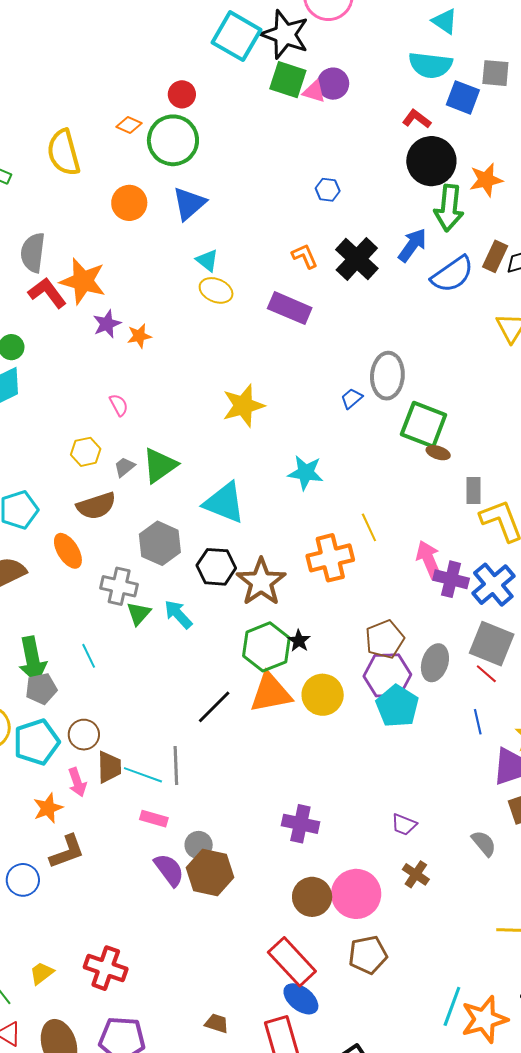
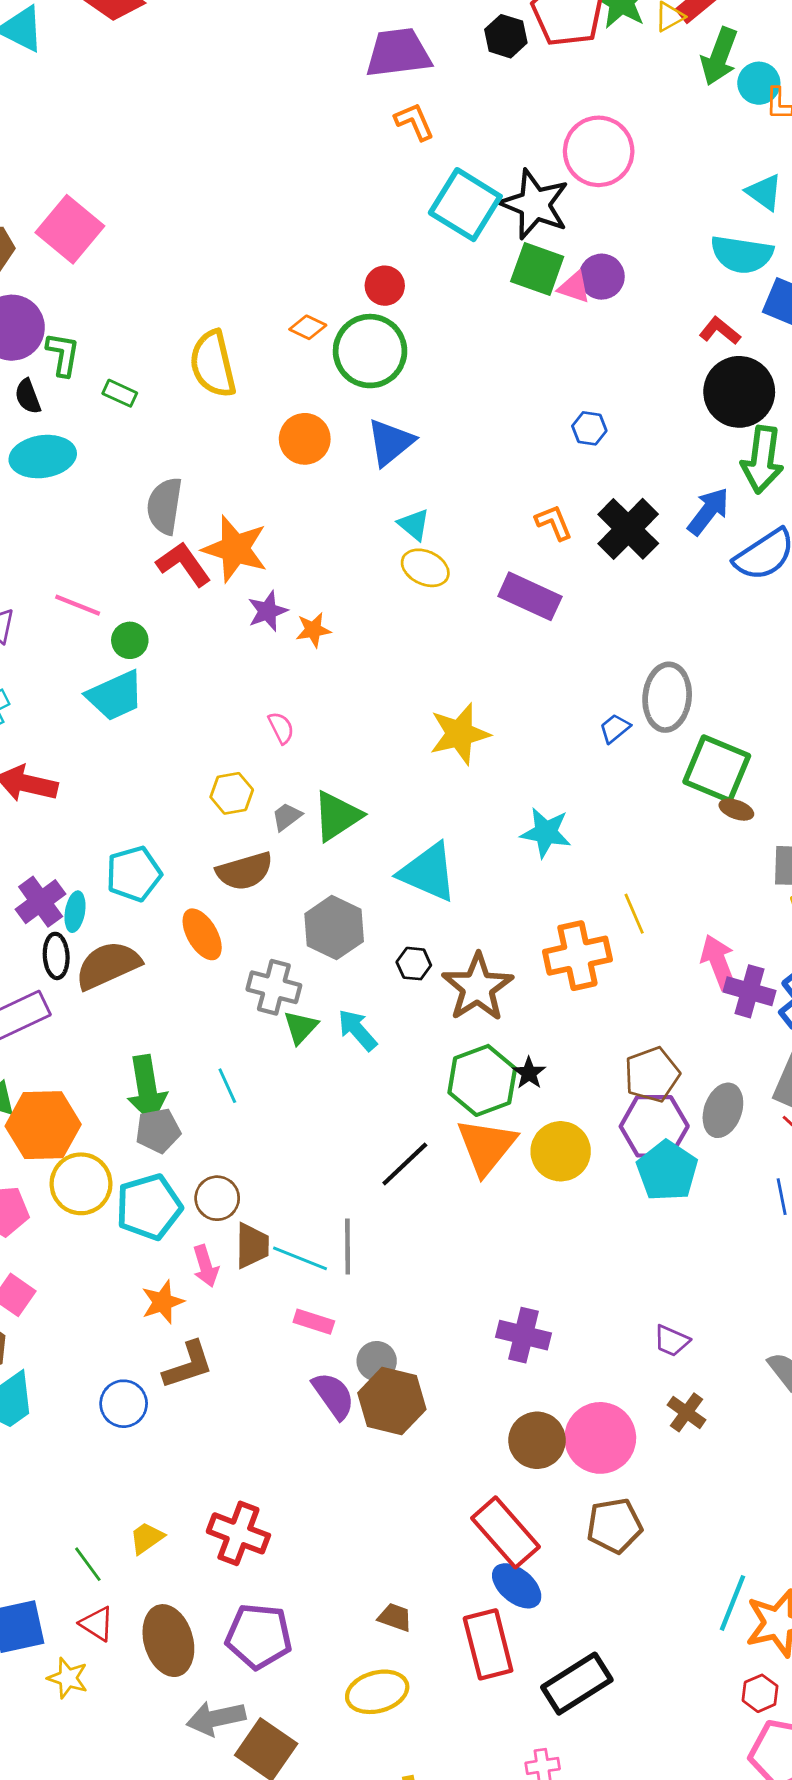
black hexagon: (216, 567) -> (414, 964), size x0.6
orange triangle: (271, 693) -> (486, 1146), turned -42

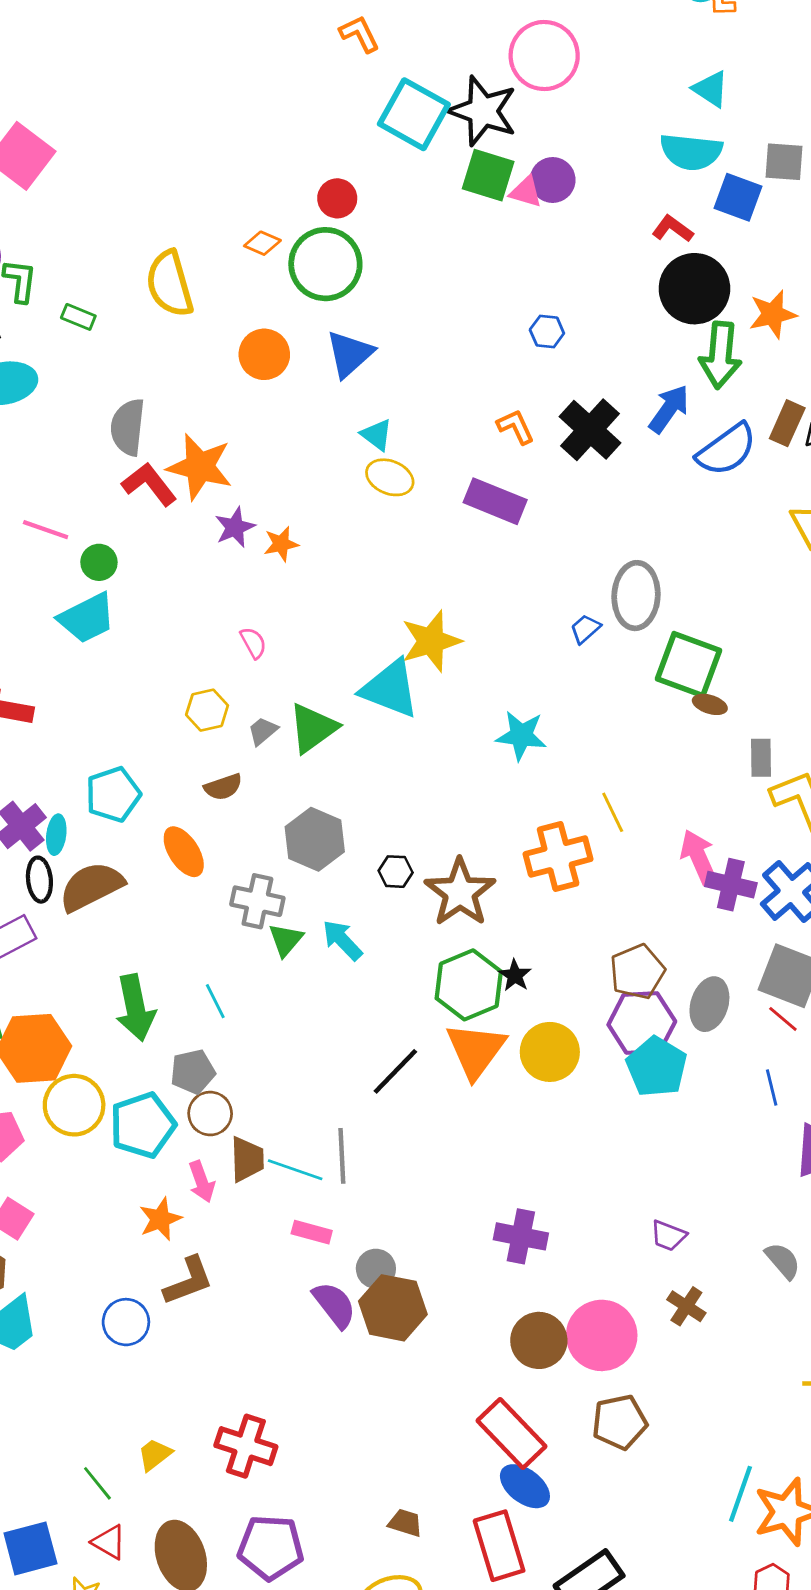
brown semicircle: (245, 871) -> (223, 787), size x0.7
cyan triangle: (428, 872) -> (390, 689), moved
gray pentagon: (158, 1131) -> (193, 1072), moved

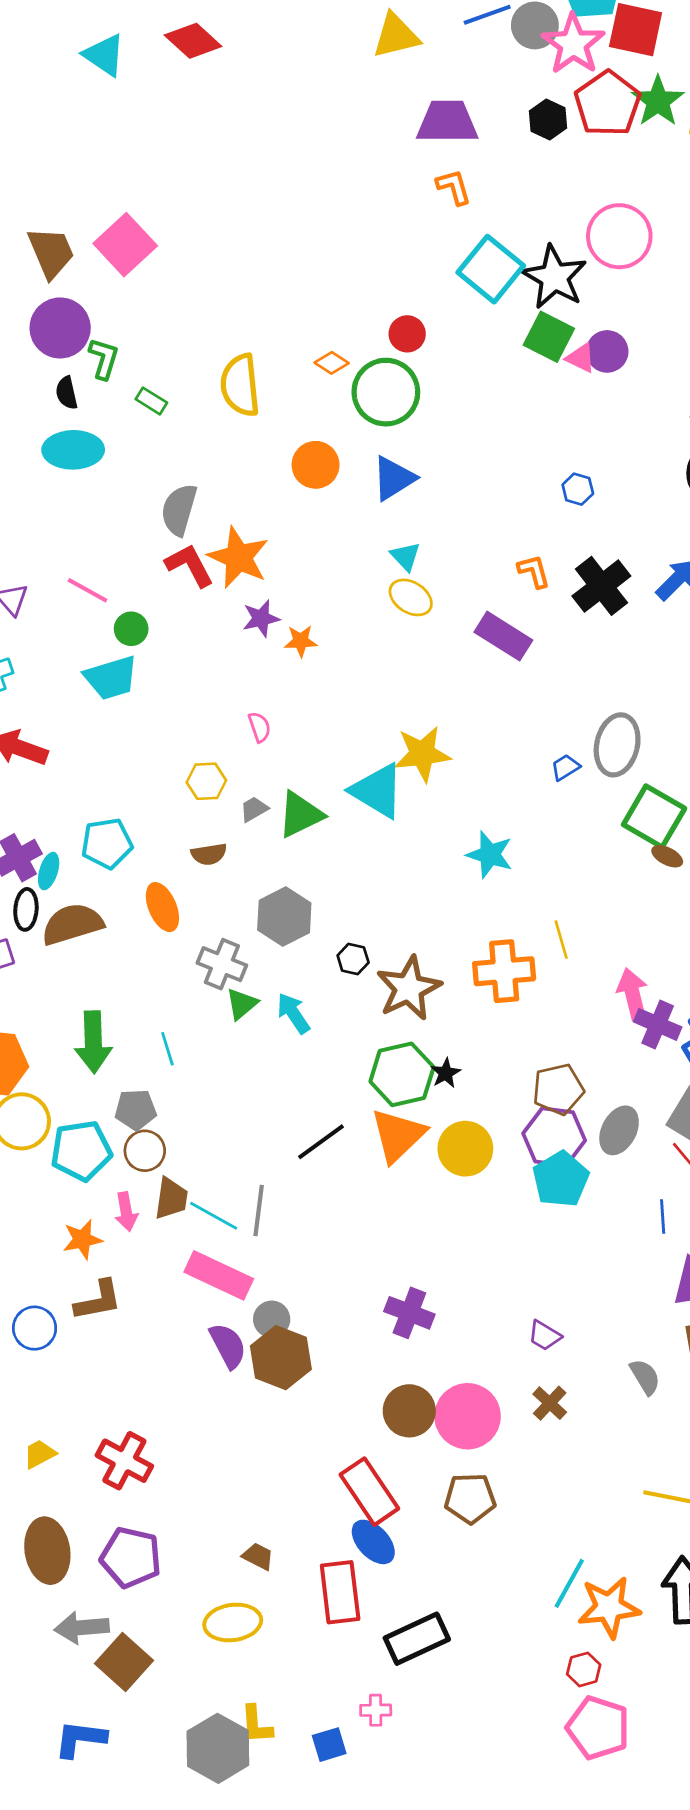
pink rectangle: (312, 1232) -> (219, 1275), size x1.8

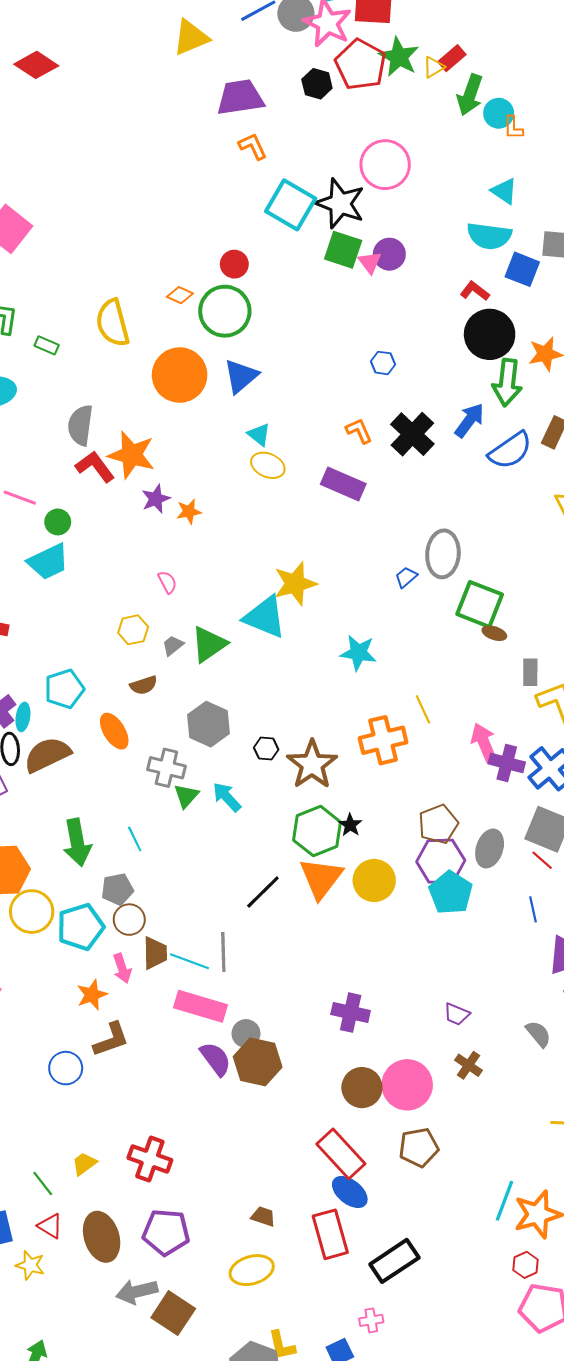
pink triangle: (581, 358) -> (370, 262), turned 35
orange circle: (316, 465) -> (180, 375), size x1.5

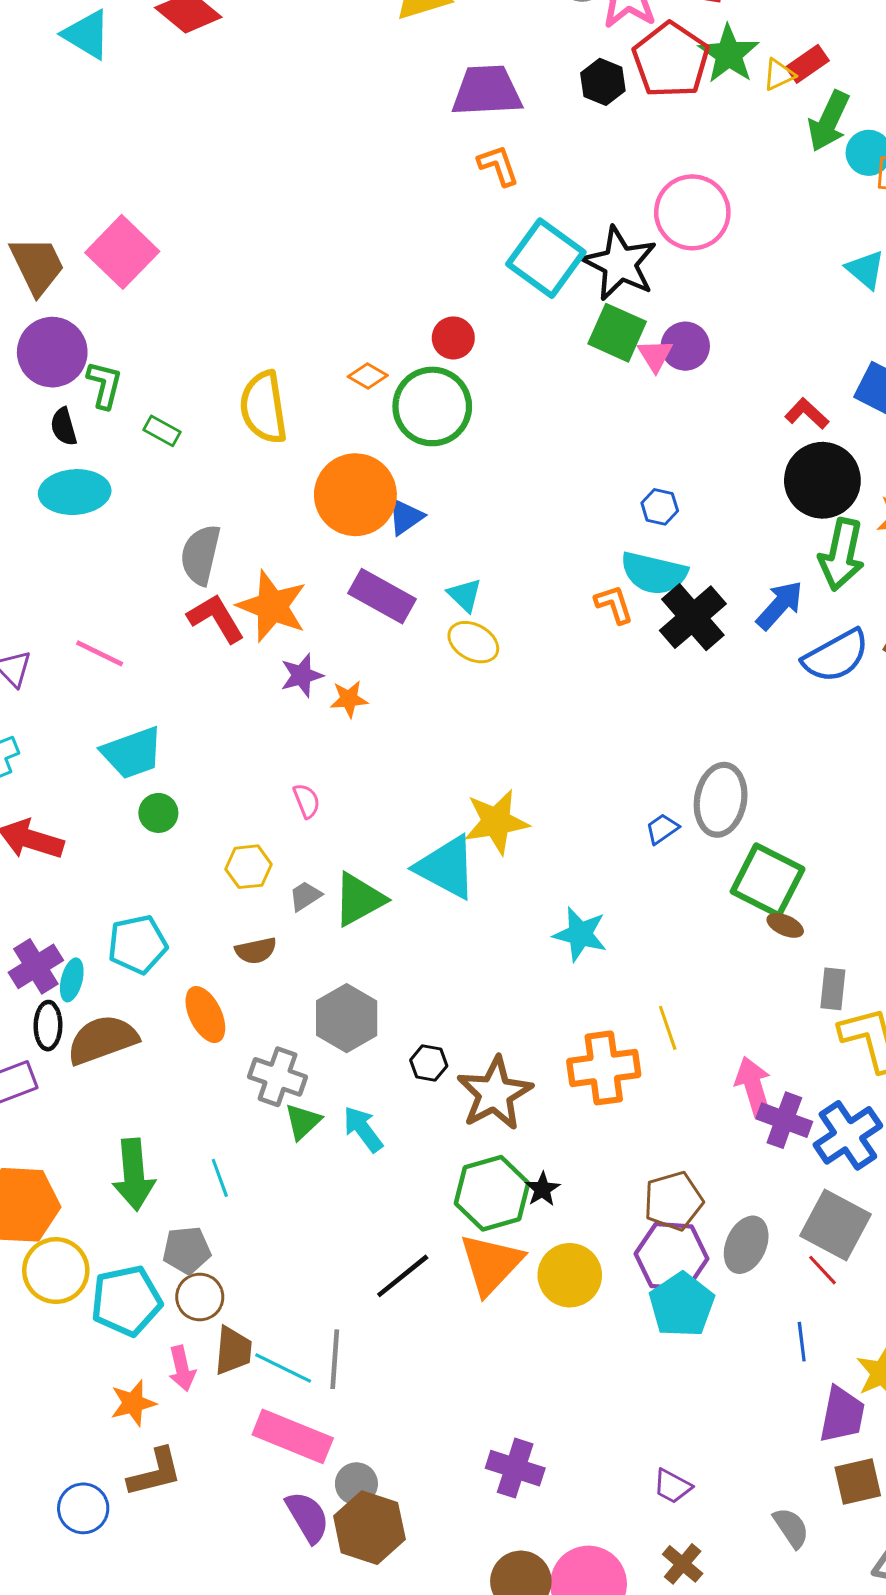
cyan semicircle: (489, 236) -> (654, 573), moved
blue triangle: (241, 376) -> (406, 517), moved, size x0.7
purple rectangle: (343, 484) -> (382, 596), moved
green circle: (58, 522) -> (158, 813), moved

